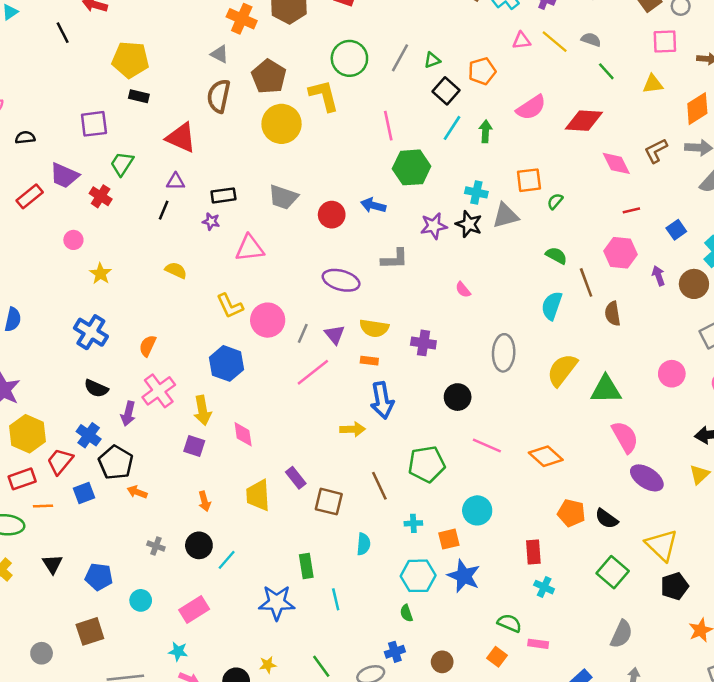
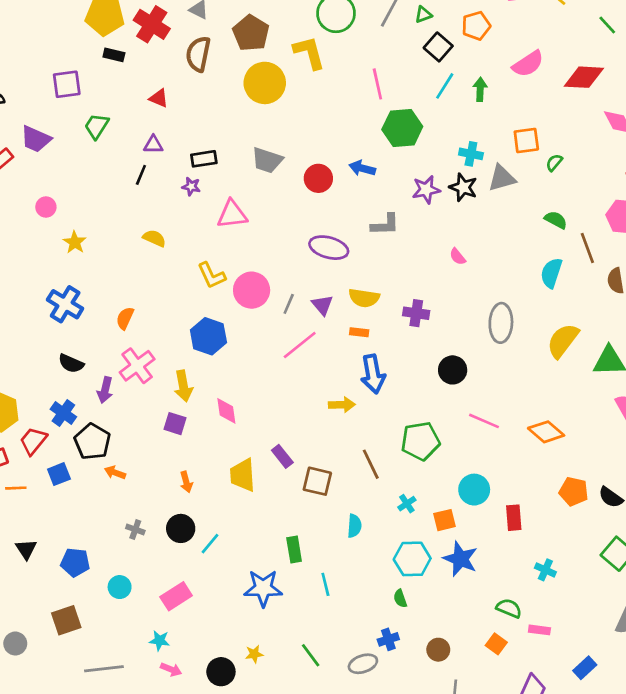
red triangle: (181, 138) -> (159, 98), size x0.6
red cross: (101, 196) -> (152, 24), moved, size x1.5
cyan cross: (413, 523) -> (407, 504), turned -30
red rectangle: (533, 552) -> (514, 518), moved

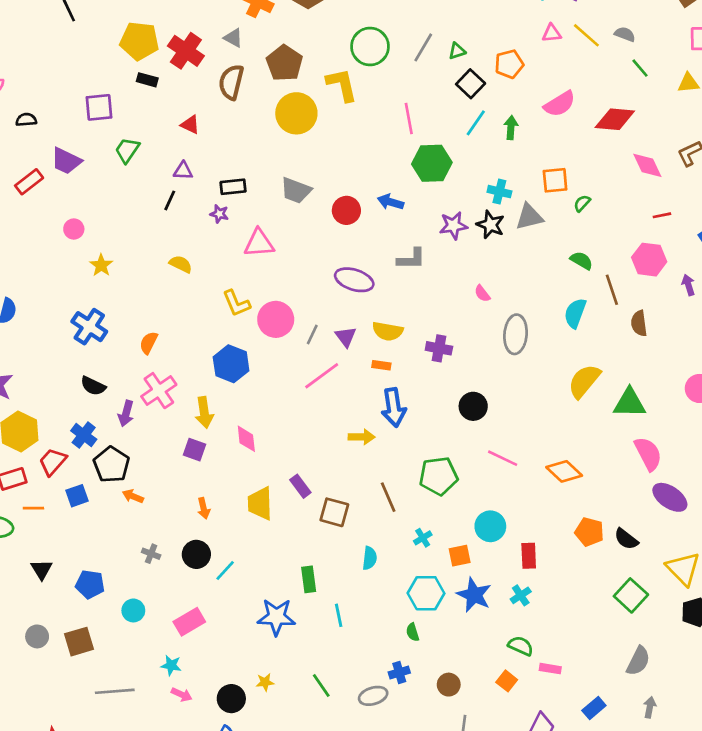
gray ellipse: (501, 323) -> (516, 334), moved
cyan cross: (545, 570) -> (521, 595), moved, turned 30
gray circle: (15, 644) -> (37, 636), moved

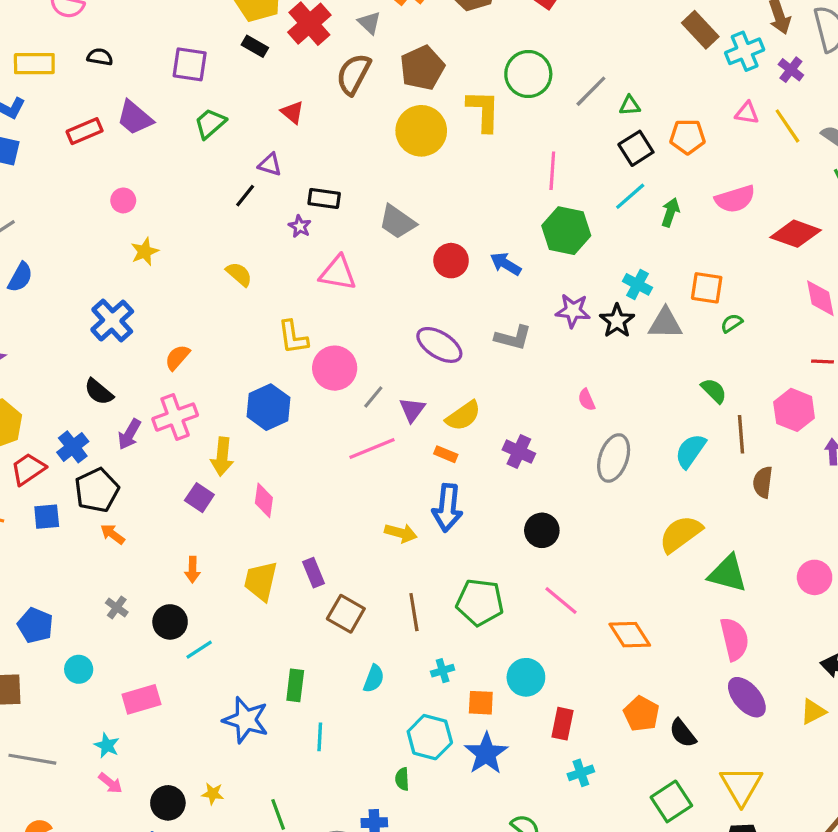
yellow semicircle: (388, 331) -> (463, 416), turned -60
cyan cross: (521, 595) -> (581, 773), moved

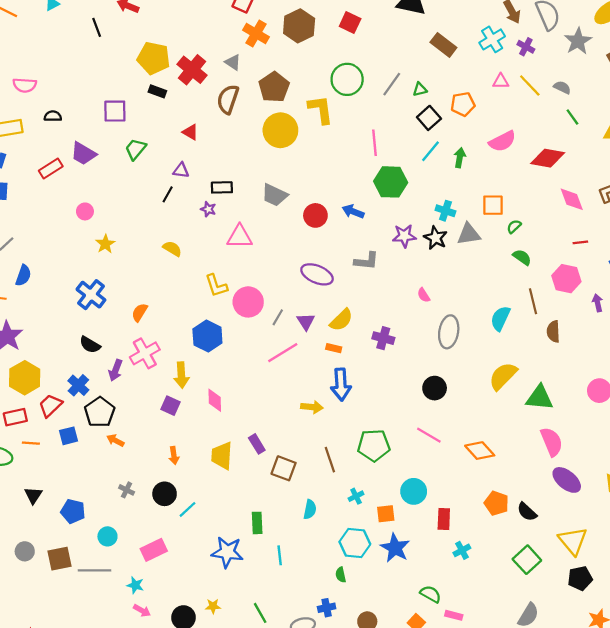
brown rectangle: (700, 30) -> (443, 45), moved
green semicircle: (714, 391) -> (522, 257), moved
black circle: (542, 530) -> (435, 388), moved
gray line: (32, 759) -> (95, 570), moved

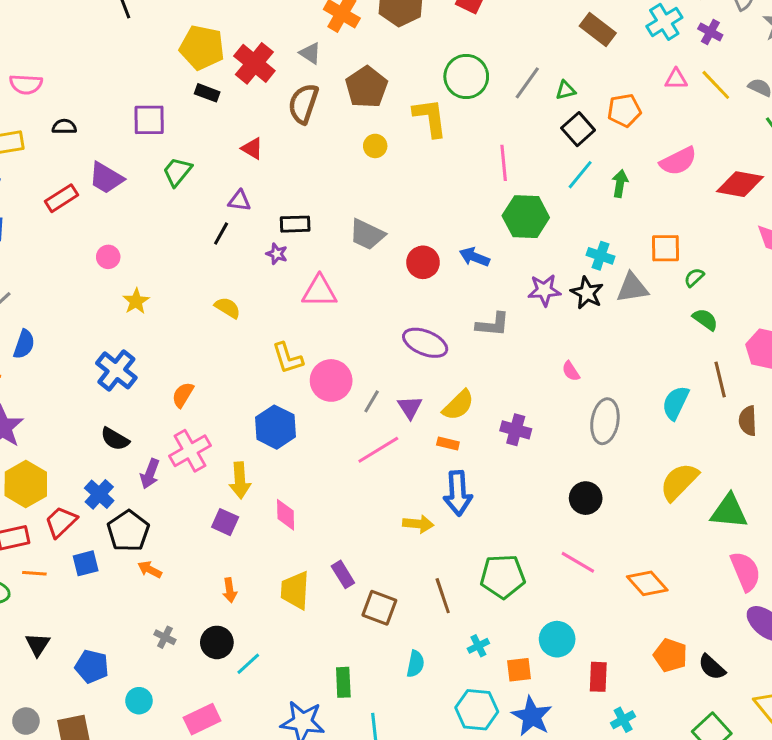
yellow circle: (280, 130) -> (375, 146), size x0.5

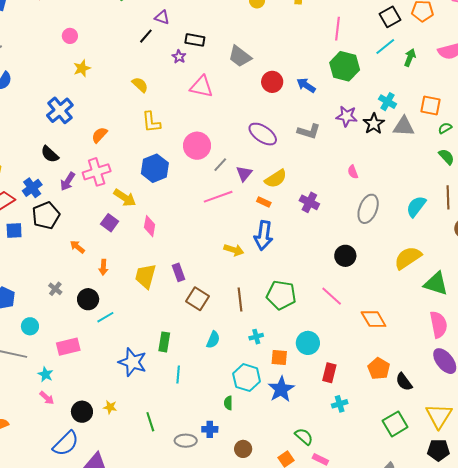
yellow L-shape: (288, 358) -> (151, 122), moved
yellow arrow: (240, 480) -> (125, 198), turned -65
orange arrow: (150, 570) -> (77, 247), moved

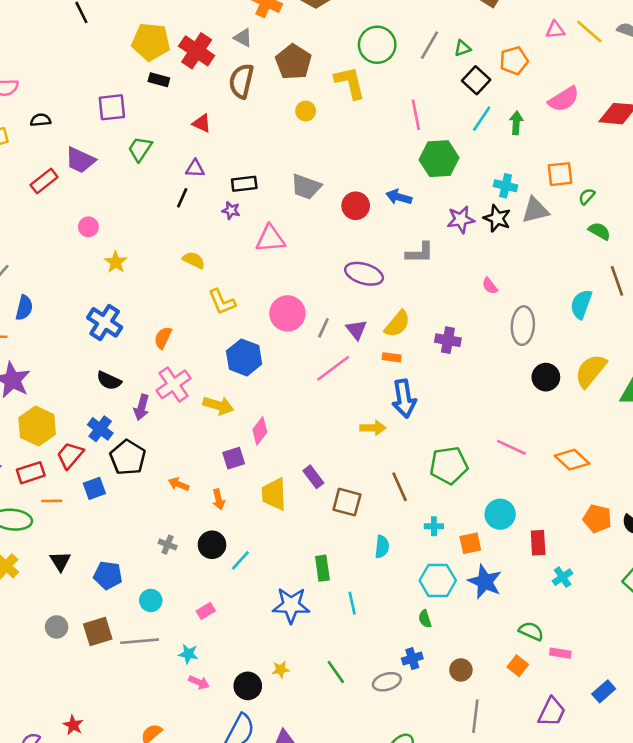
purple square: (110, 223) -> (234, 458), moved, turned -36
pink diamond: (150, 226) -> (260, 431), turned 45
black circle: (345, 256) -> (546, 377), moved
cyan cross: (256, 337) -> (434, 526), turned 32
pink rectangle: (68, 347) -> (206, 611), size x0.6

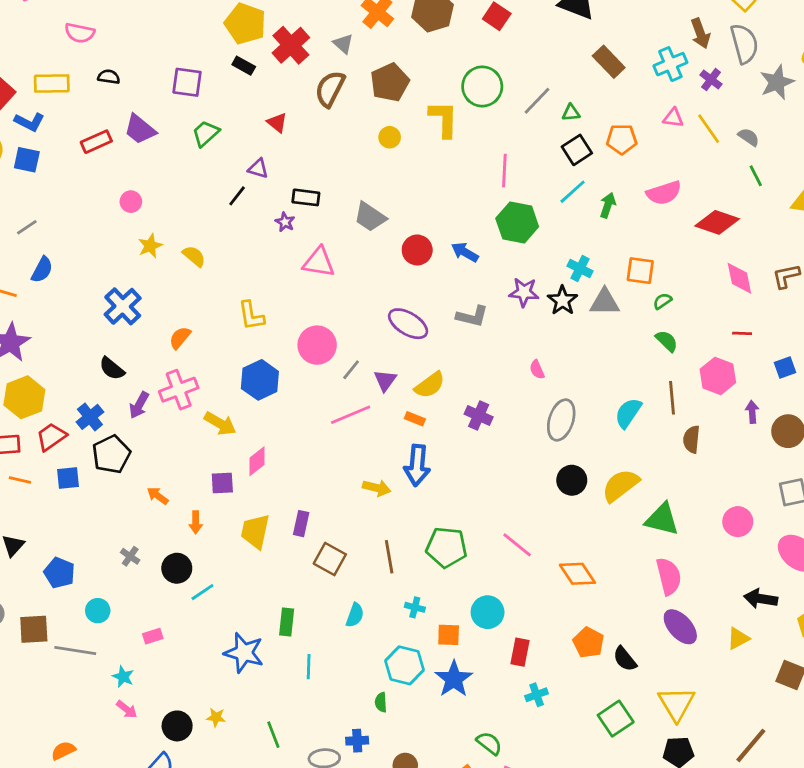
yellow semicircle: (194, 260) -> (194, 256), moved
purple rectangle: (313, 477) -> (301, 524), turned 35

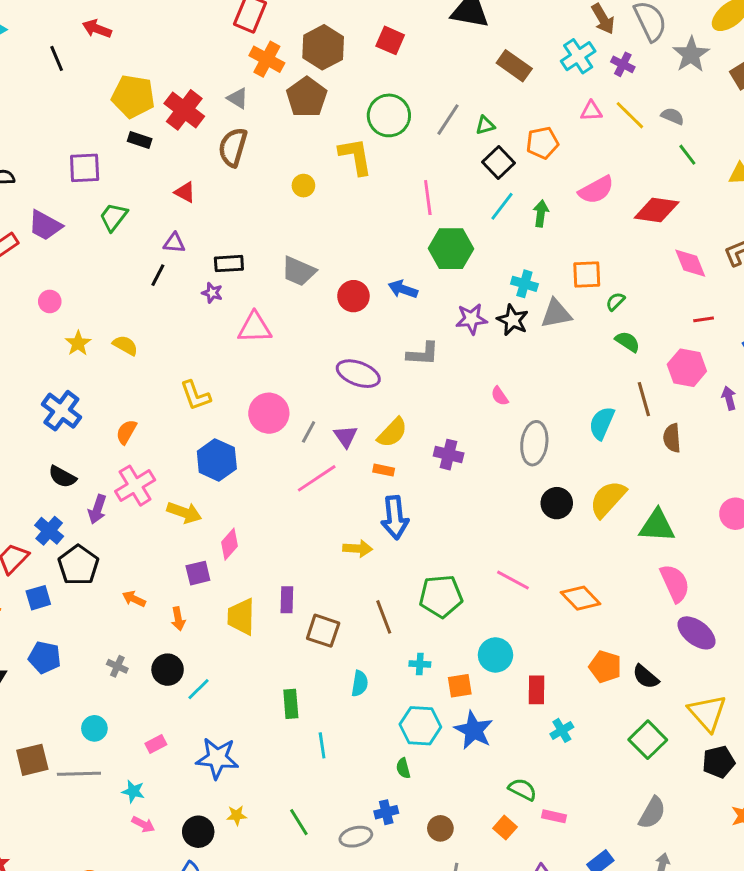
brown pentagon: (390, 82) -> (307, 97), moved
blue pentagon: (59, 573) -> (45, 657), moved
blue star: (244, 653) -> (217, 758), moved

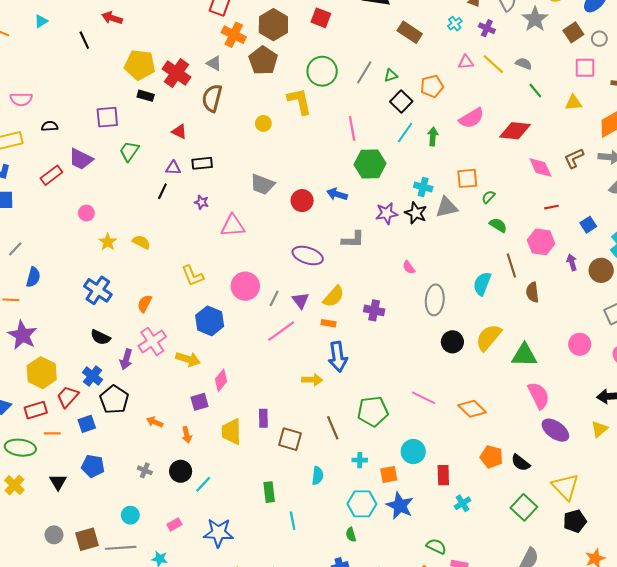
cyan cross: (578, 56) -> (455, 24), size x0.6
black rectangle: (229, 264) -> (202, 163), moved

